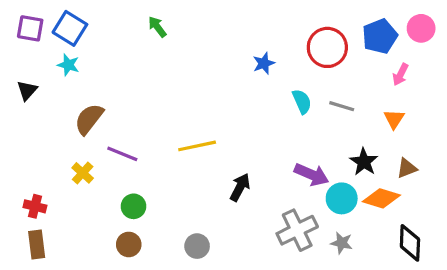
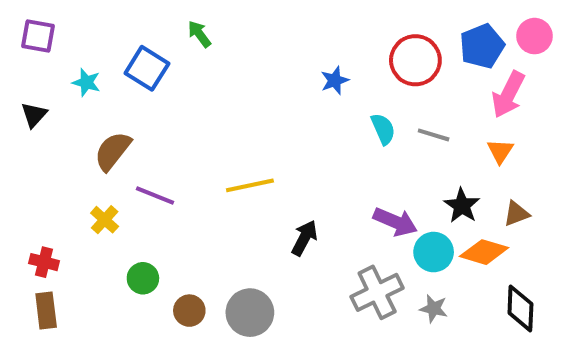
blue square: (70, 28) -> (147, 68), moved
pink arrow: (400, 74) -> (508, 95), size x1.6
green circle: (133, 206) -> (143, 278), moved
brown circle: (129, 244) -> (189, 311), moved
gray circle: (197, 246) -> (250, 313), size x1.5

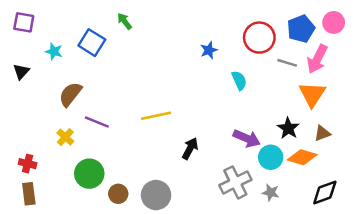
gray line: (434, 135) -> (287, 63), moved
orange triangle: (500, 151) -> (312, 94), size x1.6
green circle: (143, 278) -> (89, 174), size x1.5
black diamond: (520, 309) -> (325, 193), turned 68

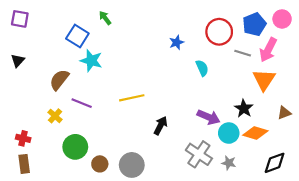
cyan star: (54, 51) -> (91, 61), moved, size x1.5
brown triangle: (322, 133) -> (284, 113), moved
gray cross: (235, 182) -> (199, 154), turned -30

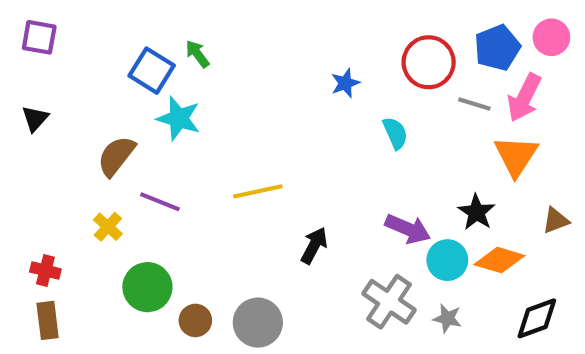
green arrow: (105, 18) -> (197, 54), moved

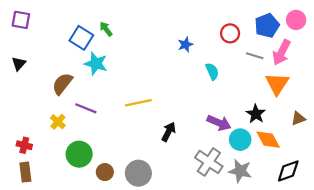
red circle: (429, 62) -> (230, 33), size x0.7
orange diamond: (499, 260) -> (268, 140), turned 45
gray star: (447, 318) -> (240, 171), size x1.5

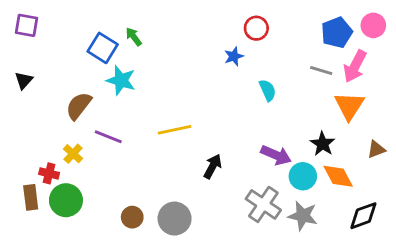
red circle: (230, 33) -> (256, 28), moved
red cross: (24, 145) -> (49, 173), moved
green circle: (79, 154) -> (66, 200), moved
brown rectangle: (25, 172) -> (31, 197), moved

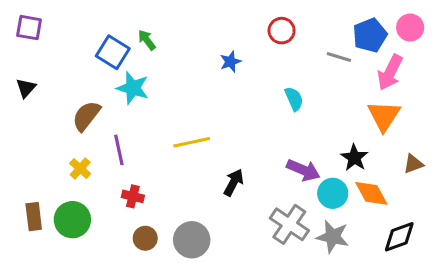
blue star: (234, 56) -> (230, 62), moved
gray line: (321, 70) -> (339, 57), moved
purple line: (108, 137) -> (119, 150), turned 56
red cross: (49, 173) -> (133, 196), moved

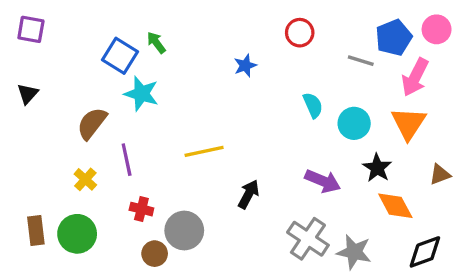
cyan circle: (333, 193) -> (354, 123), moved
gray circle: (192, 240) -> (184, 231), moved

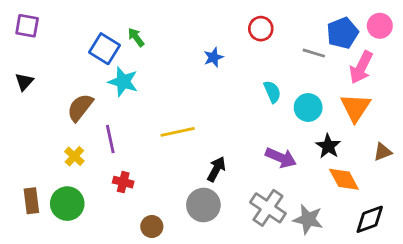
gray circle: (184, 231) -> (203, 205), moved
brown circle: (155, 254) -> (152, 227), moved

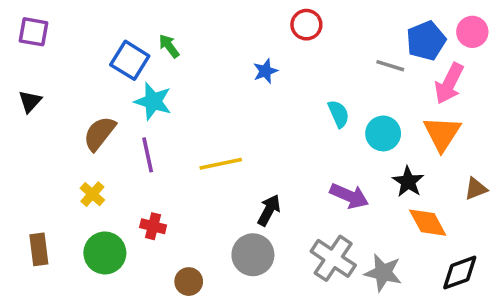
red circle: (261, 29) -> (306, 25), moved
purple line: (110, 139) -> (148, 155), moved
green circle: (67, 204) -> (105, 253), moved

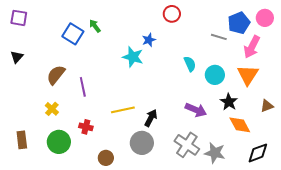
cyan star: (153, 101) -> (133, 57), moved
yellow line: (221, 164) -> (123, 110), moved

